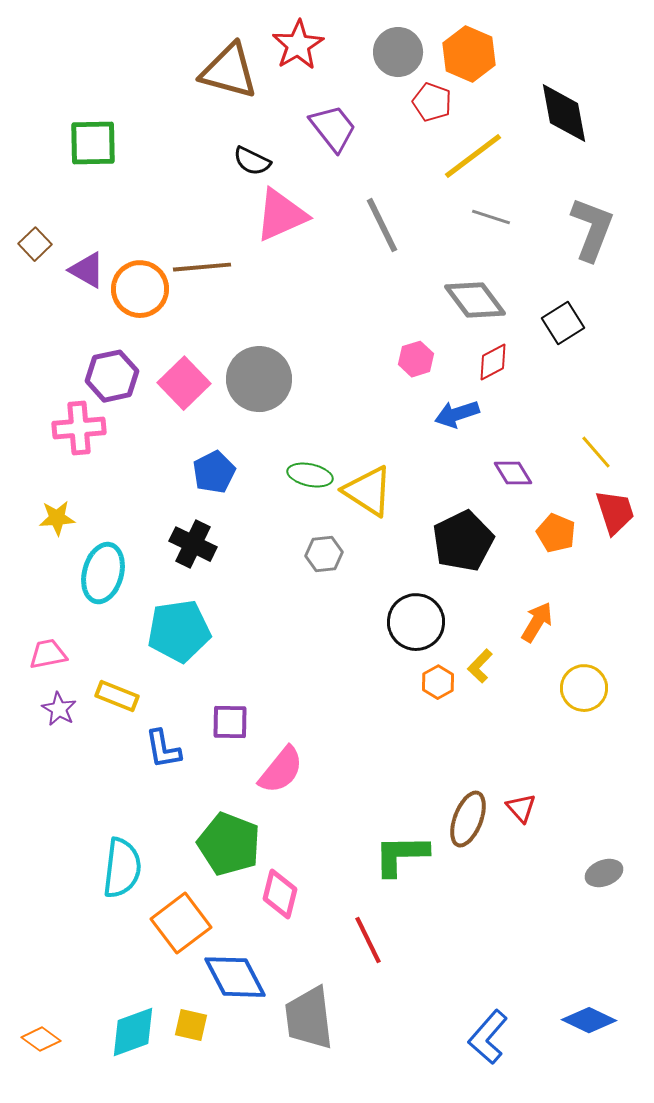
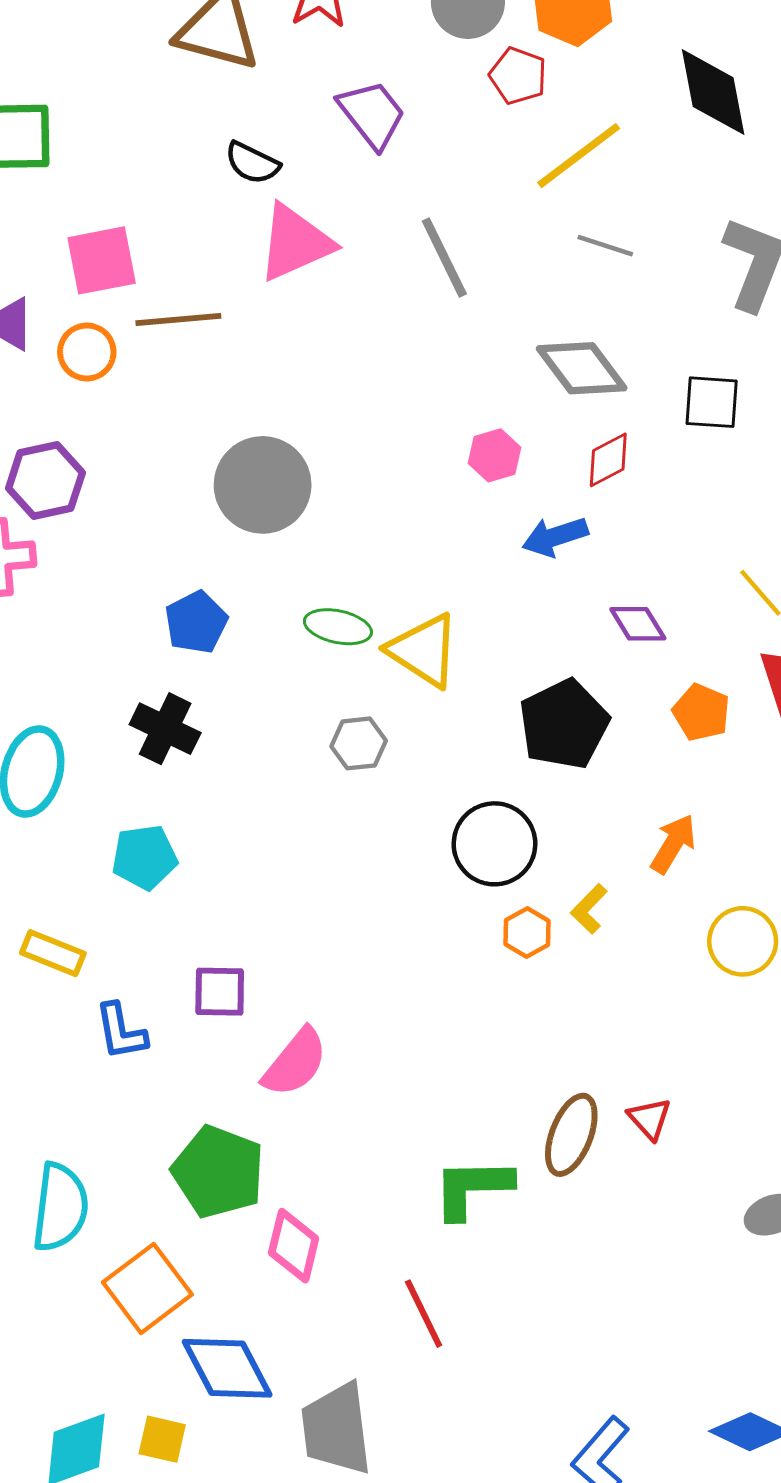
orange circle: (140, 289) -> (87, 352), size x0.7
black square: (563, 323) -> (712, 402), turned 36
pink square: (184, 383) -> (102, 260), moved, turned 33
cyan pentagon: (179, 631) -> (144, 857), size x0.7

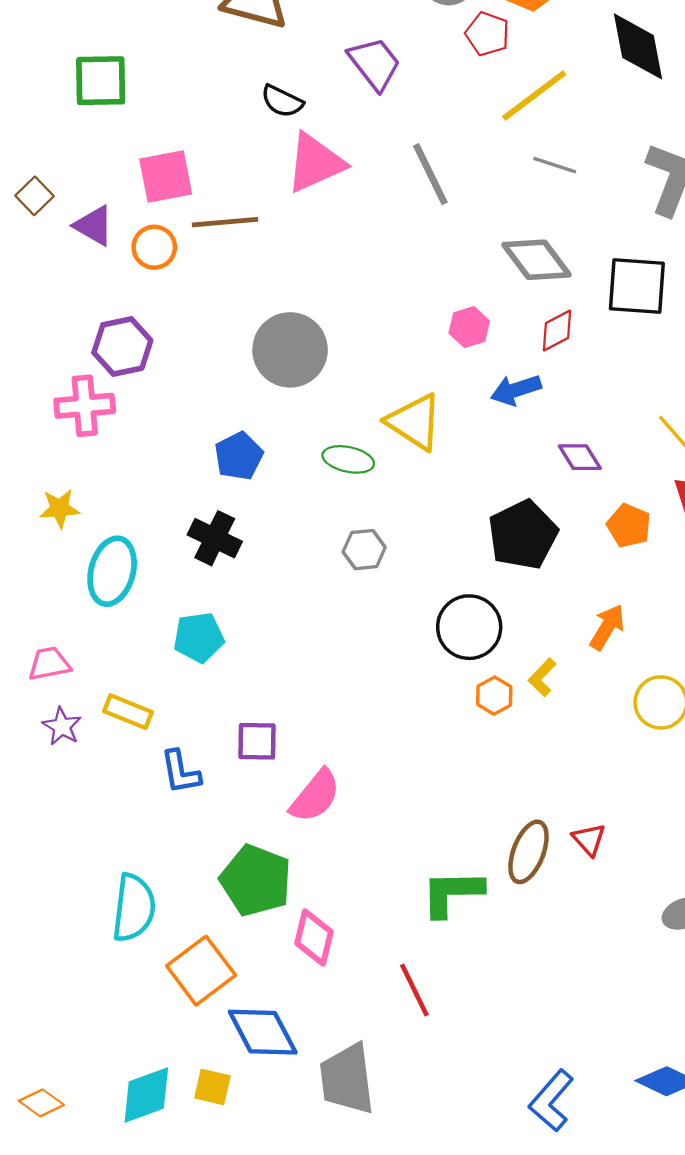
black square: (712, 402) -> (637, 286), size x1.4
yellow triangle: (424, 650) -> (414, 422), moved

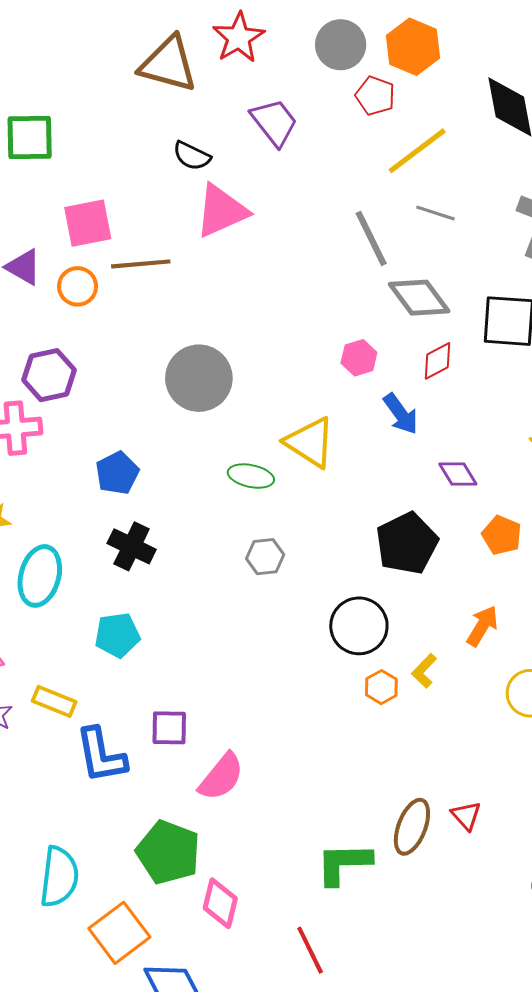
gray line: (430, 174) -> (371, 238), moved
blue arrow: (516, 390) -> (401, 414), turned -108
blue pentagon: (239, 456) -> (117, 473), moved
blue L-shape: (181, 772) -> (101, 755), size x1.4

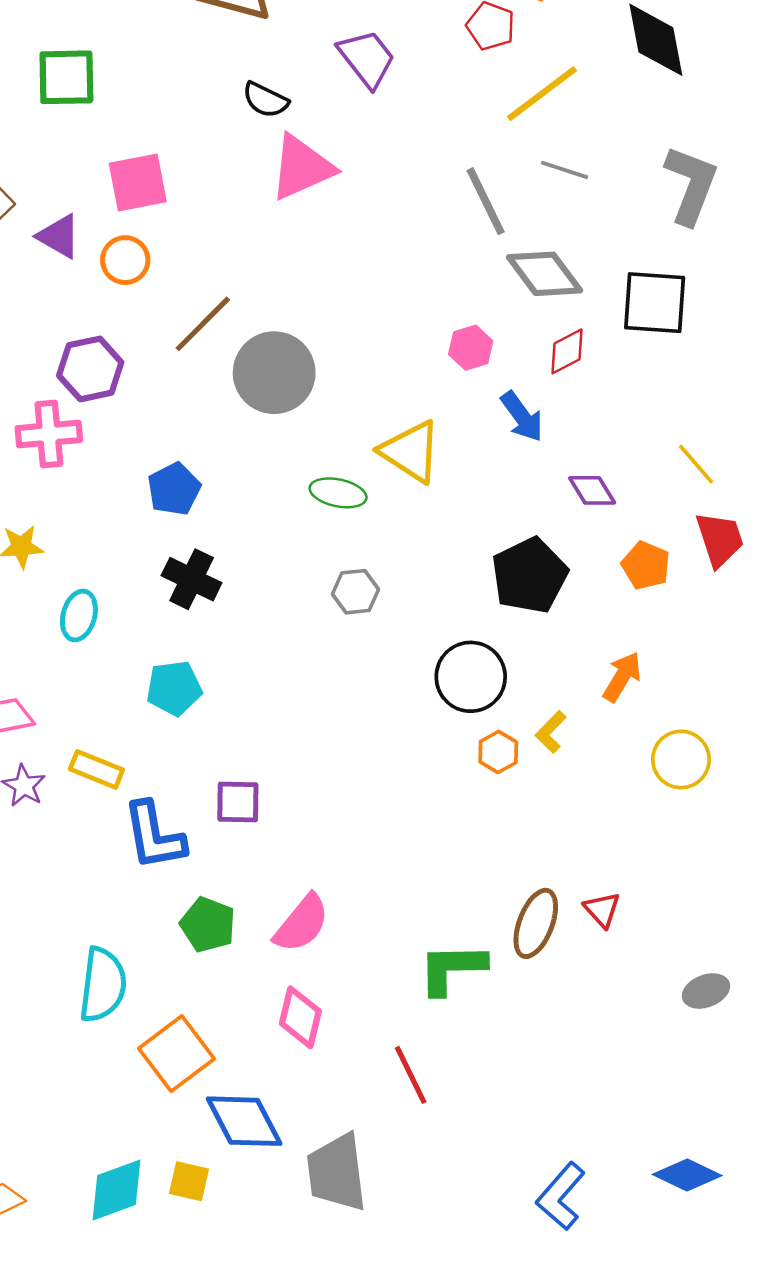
brown line: (141, 264) -> (203, 324), moved, turned -40
cyan ellipse: (40, 576) -> (79, 616), size x0.7
pink semicircle: (221, 777) -> (302, 923), moved
green pentagon: (168, 852) -> (208, 925), moved, size x0.7

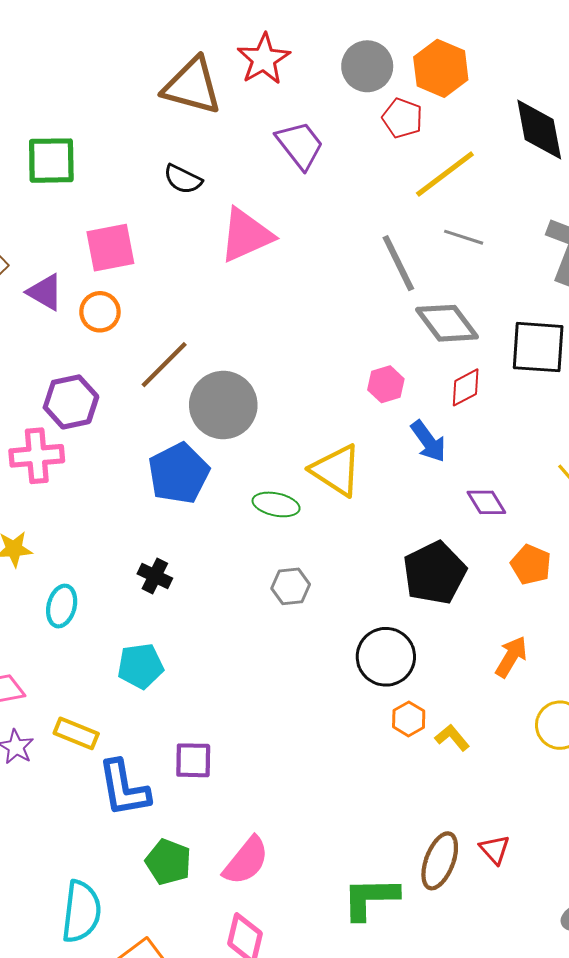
black semicircle: (265, 100) -> (183, 179), moved
blue pentagon: (174, 489) -> (179, 473), moved, size x1.4
black cross: (192, 579) -> (155, 576), size x0.7
yellow L-shape: (551, 732) -> (452, 738), moved, turned 96

